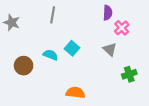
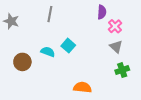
gray triangle: (110, 49) -> (116, 47), moved
orange semicircle: (75, 93) -> (82, 87), moved

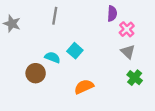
brown circle: (22, 62) -> (36, 73), moved
green cross: (122, 70) -> (135, 78), turned -32
orange semicircle: (82, 87) -> (84, 87), moved, turned -30

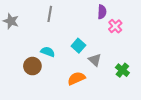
cyan square: (75, 51) -> (78, 46), moved
gray triangle: (128, 52) -> (95, 60), moved

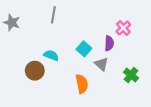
purple semicircle: (102, 12) -> (109, 43), moved
orange semicircle: (76, 78) -> (82, 84), turned 102

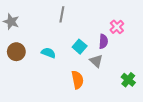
gray line: (53, 15) -> (62, 14), moved
brown circle: (35, 71) -> (16, 52), moved
green cross: (131, 75) -> (128, 80), moved

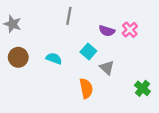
purple semicircle: (103, 41) -> (107, 31), moved, turned 104

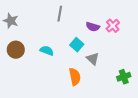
green cross: (142, 88) -> (124, 77), turned 32

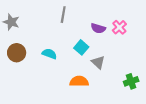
orange semicircle: (75, 77) -> (79, 81), turned -78

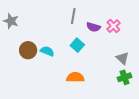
gray line: (63, 15) -> (73, 16), moved
brown circle: (17, 53) -> (28, 50), moved
gray triangle: (98, 62) -> (123, 58), moved

